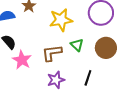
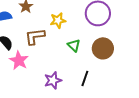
yellow star: (61, 20) -> (58, 20), size x0.7
brown L-shape: (52, 53) -> (35, 36), moved

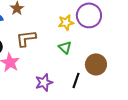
yellow star: (58, 20) -> (66, 22), moved
brown circle: (103, 48) -> (96, 64), moved

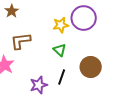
black line: (76, 80) -> (62, 77), moved

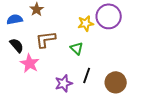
green triangle: (60, 50) -> (77, 48), moved
brown circle: (91, 67) -> (116, 82), moved

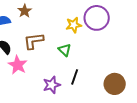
brown circle: (116, 82) -> (115, 84), moved

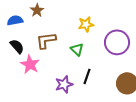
purple circle: (97, 18) -> (117, 42), moved

